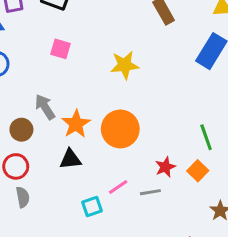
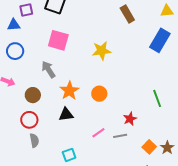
pink square: (61, 49) -> (58, 40), size x1.5
gray arrow: (45, 107) -> (48, 69), moved
orange circle: (120, 129) -> (99, 94), size x0.6
orange square: (198, 171) -> (149, 147), moved
cyan square: (92, 207) -> (69, 155), moved

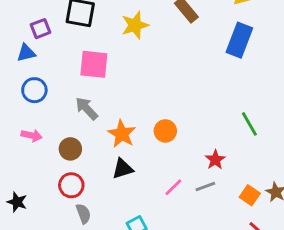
yellow star: (102, 51) -> (135, 25), moved

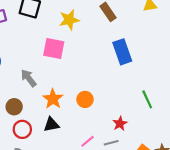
blue rectangle: (239, 40) -> (122, 52), moved, turned -45
pink square: (94, 64) -> (54, 48), moved
red circle: (71, 185) -> (22, 129), moved

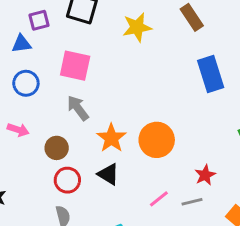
pink square: (54, 48) -> (75, 66), moved
orange circle: (85, 99) -> (157, 140), size x1.5
black triangle: (51, 125) -> (108, 174), turned 42

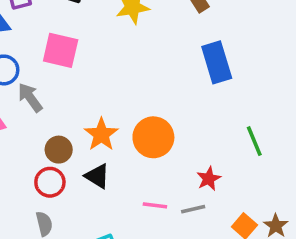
gray arrow: (78, 108) -> (30, 98), moved
brown circle: (57, 148) -> (59, 150), moved
pink line: (159, 199) -> (155, 205), turned 45

